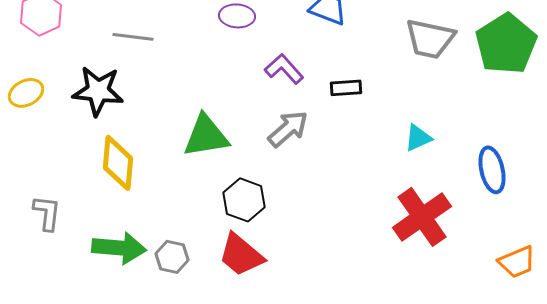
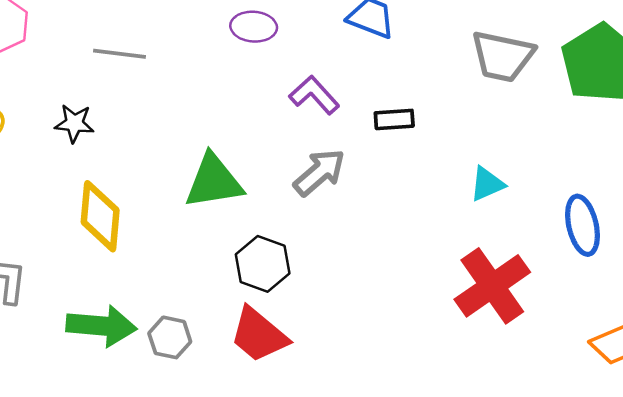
black star: (98, 91) -> (74, 123), size x0.6

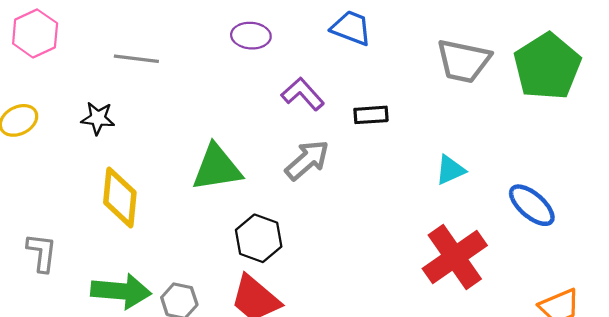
blue ellipse: (583, 225) -> (532, 205), turned -36

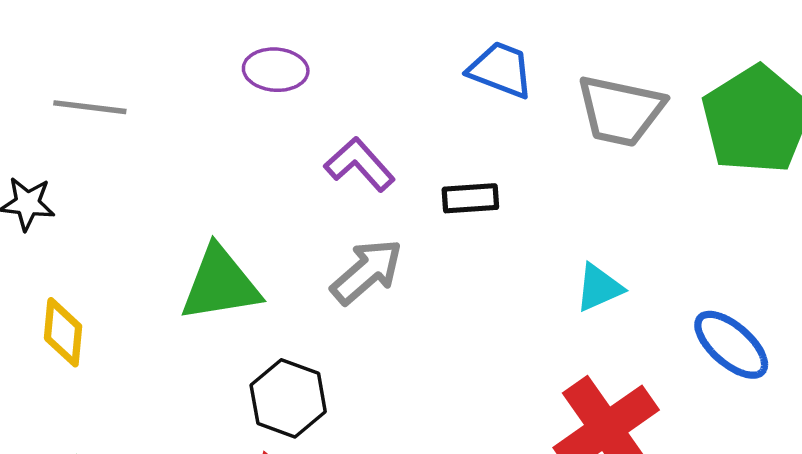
blue trapezoid: (351, 28) -> (501, 70), moved
yellow diamond: (120, 198) -> (63, 332), size x0.7

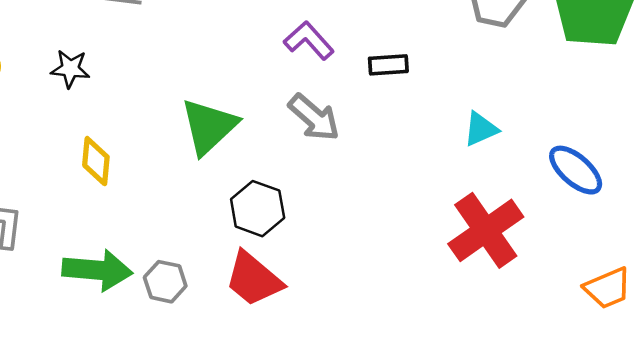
gray arrow: (367, 272) -> (314, 117), turned 82
green triangle: (220, 284) -> (209, 126), turned -34

